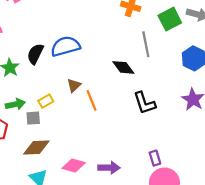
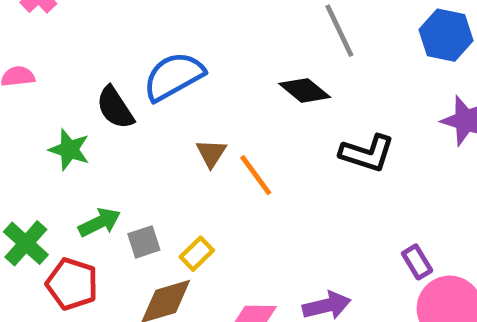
black semicircle: (35, 54) -> (115, 108), turned -45
yellow rectangle: (46, 101) -> (197, 254), moved
black L-shape: (145, 103) -> (367, 153), turned -40

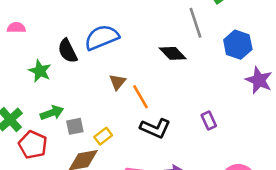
blue hexagon: (446, 35) -> (238, 45), moved
black L-shape: (367, 153) -> (155, 128), moved
purple rectangle: (417, 262) -> (209, 120), moved

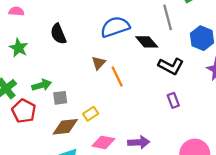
blue semicircle: (102, 37) -> (115, 27), moved
green star: (40, 71) -> (19, 48), moved
black L-shape: (155, 128) -> (171, 66), moved
yellow rectangle: (103, 136) -> (91, 114), moved

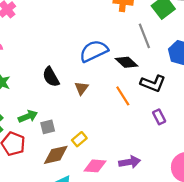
black semicircle: (58, 34) -> (51, 77), moved
orange line: (117, 77) -> (123, 96), moved

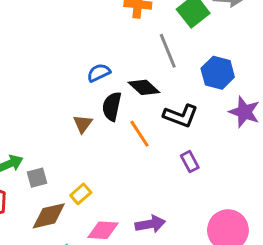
blue semicircle: (94, 51) -> (99, 73), size x0.6
black semicircle: (51, 77) -> (112, 106), moved, turned 42

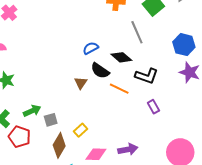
blue hexagon: (218, 73) -> (184, 45), moved
black semicircle: (112, 106) -> (100, 71), turned -66
orange line: (140, 134) -> (119, 89), turned -30
brown diamond: (49, 216) -> (59, 145), turned -45

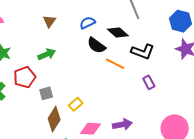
brown triangle: (81, 83) -> (49, 21), moved
green arrow: (32, 111) -> (47, 54), moved
red pentagon: (20, 137) -> (25, 77), moved, turned 30

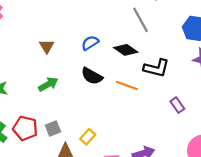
black semicircle: (96, 45) -> (92, 76), moved
red pentagon: (25, 77) -> (25, 128), moved, turned -30
purple rectangle: (149, 82) -> (177, 105), moved

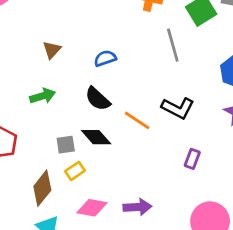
black diamond: (126, 50) -> (96, 137), moved
purple rectangle: (177, 105) -> (192, 159), turned 42
gray square: (53, 128) -> (66, 145), moved

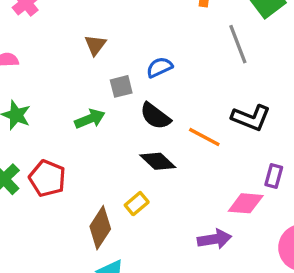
brown triangle: (52, 50) -> (95, 45), moved
gray square: (66, 145) -> (121, 86), moved
pink diamond: (92, 208) -> (246, 203), moved

